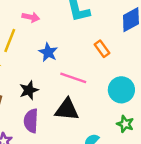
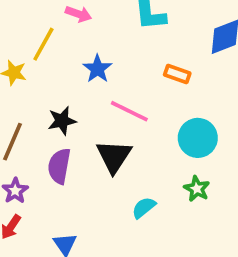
orange rectangle: (102, 49) -> (177, 74), turned -42
black triangle: (67, 109) -> (114, 156), turned 50

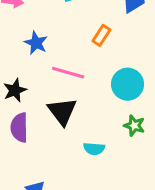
orange rectangle: (177, 74) -> (101, 35), turned -66
cyan semicircle: (144, 208) -> (94, 149), turned -126

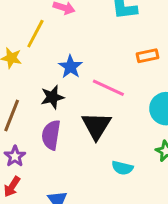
orange rectangle: (101, 35) -> (148, 56), turned 36
blue star: (36, 43) -> (70, 67), moved

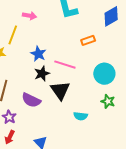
black star: (52, 97) -> (42, 74), moved
purple semicircle: (51, 135) -> (31, 100), turned -66

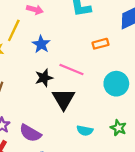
blue star: (38, 54) -> (41, 44), moved
purple semicircle: (31, 100) -> (30, 133), moved
green star: (108, 101) -> (118, 128), moved

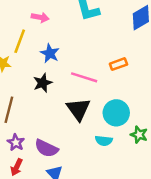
orange rectangle: (100, 44) -> (118, 64), moved
black star: (44, 78) -> (43, 83), moved
cyan circle: (116, 84) -> (116, 113), moved

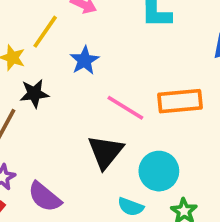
orange rectangle: (118, 64) -> (180, 101), size x1.6
black star: (43, 83) -> (34, 94), moved

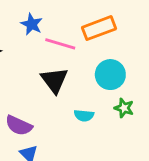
blue star: (84, 60) -> (32, 24), moved
cyan circle: (159, 171) -> (110, 75), moved

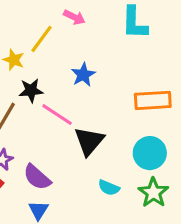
pink line: (60, 44) -> (57, 115), moved
green star: (124, 108) -> (153, 193), size x1.4

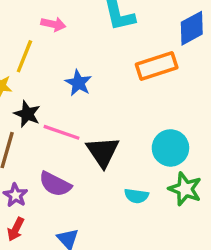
black star: (31, 90) -> (27, 114), turned -30
orange rectangle: (153, 100) -> (157, 66), moved
purple semicircle: (37, 177) -> (55, 184), moved

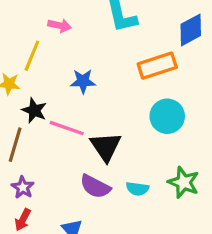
blue star: (78, 83) -> (83, 81), turned -30
cyan circle: (170, 148) -> (167, 116), moved
purple semicircle: (55, 184) -> (95, 186), moved

